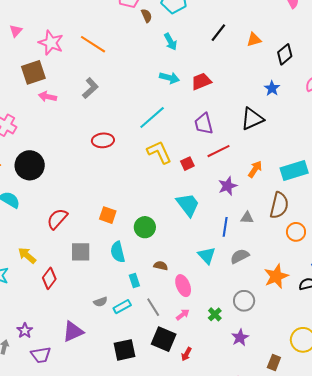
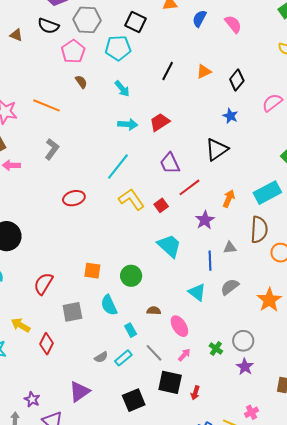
brown semicircle: (147, 16) -> (81, 82), moved
gray circle: (244, 301) -> (243, 341), moved

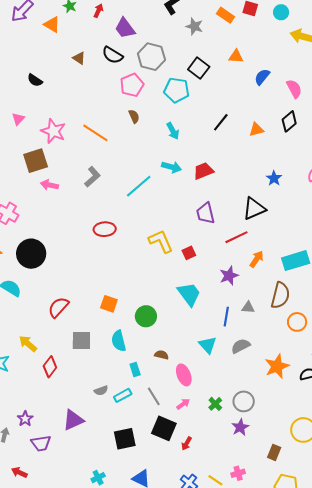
black diamond: (237, 80) -> (289, 121), moved
cyan line: (118, 167) -> (139, 186), moved
red line: (189, 187) -> (236, 237), moved

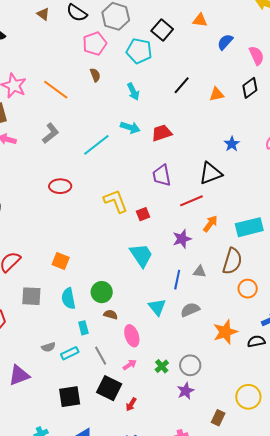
green circle: (146, 316) -> (102, 292), moved

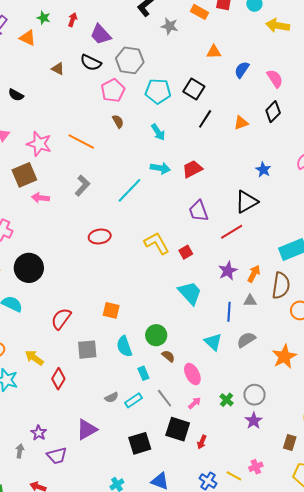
black square: (162, 30) -> (194, 89), moved
orange arrow: (210, 224) -> (254, 274), moved
brown semicircle: (111, 315) -> (168, 356), turned 32

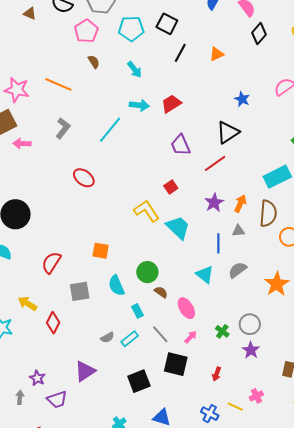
black diamond: (273, 112) -> (259, 34), moved
red ellipse: (100, 236) -> (84, 178), turned 50
yellow L-shape: (157, 243) -> (147, 211), moved
red arrow: (202, 442) -> (217, 374), moved

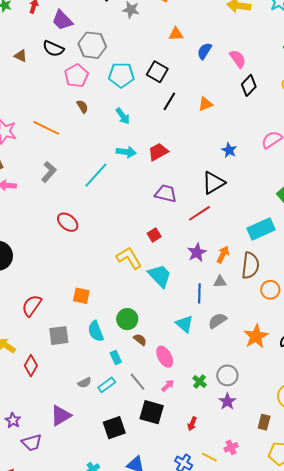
purple trapezoid: (181, 145) -> (166, 194), turned 125

